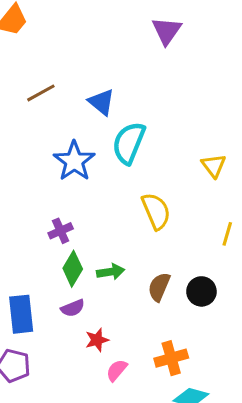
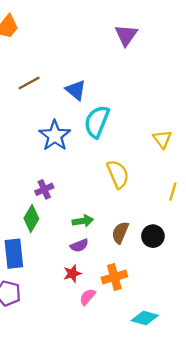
green diamond: (73, 269) -> (31, 219), moved
purple semicircle: (73, 308) -> (79, 245), moved
orange cross: (171, 358) -> (114, 277), moved

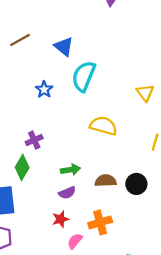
blue star: (55, 136) -> (44, 89), size x0.6
yellow semicircle: (118, 174) -> (103, 126), turned -52
brown semicircle: (120, 233) -> (106, 181), turned 65

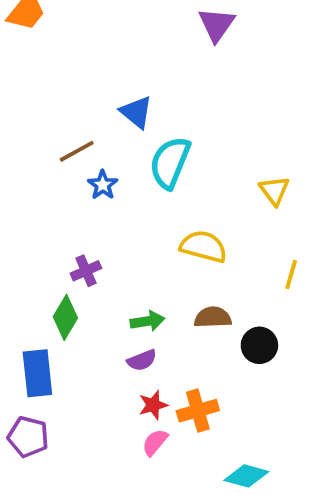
brown line: (20, 40) -> (77, 151), moved
brown semicircle: (106, 181) -> (213, 317), moved
red star: (61, 219) -> (153, 405), moved

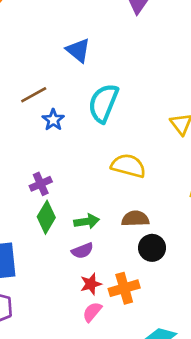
blue triangle: (136, 112) -> (78, 50), moved
green diamond: (65, 317) -> (46, 217), moved
black circle: (259, 345) -> (152, 248), moved

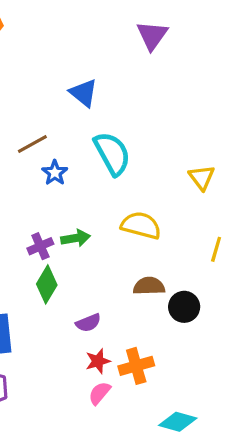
cyan semicircle: (103, 103) -> (112, 154), turned 129
green arrow: (87, 221) -> (76, 238), moved
black circle: (152, 248) -> (184, 307), moved

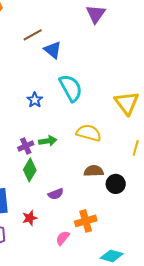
brown line: (32, 144) -> (33, 35), moved
yellow triangle: (202, 177) -> (127, 103), size x1.5
red star: (98, 361) -> (30, 218), moved

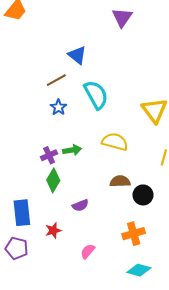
brown line: (33, 35) -> (56, 80), moved
orange cross: (86, 221) -> (134, 234), moved

